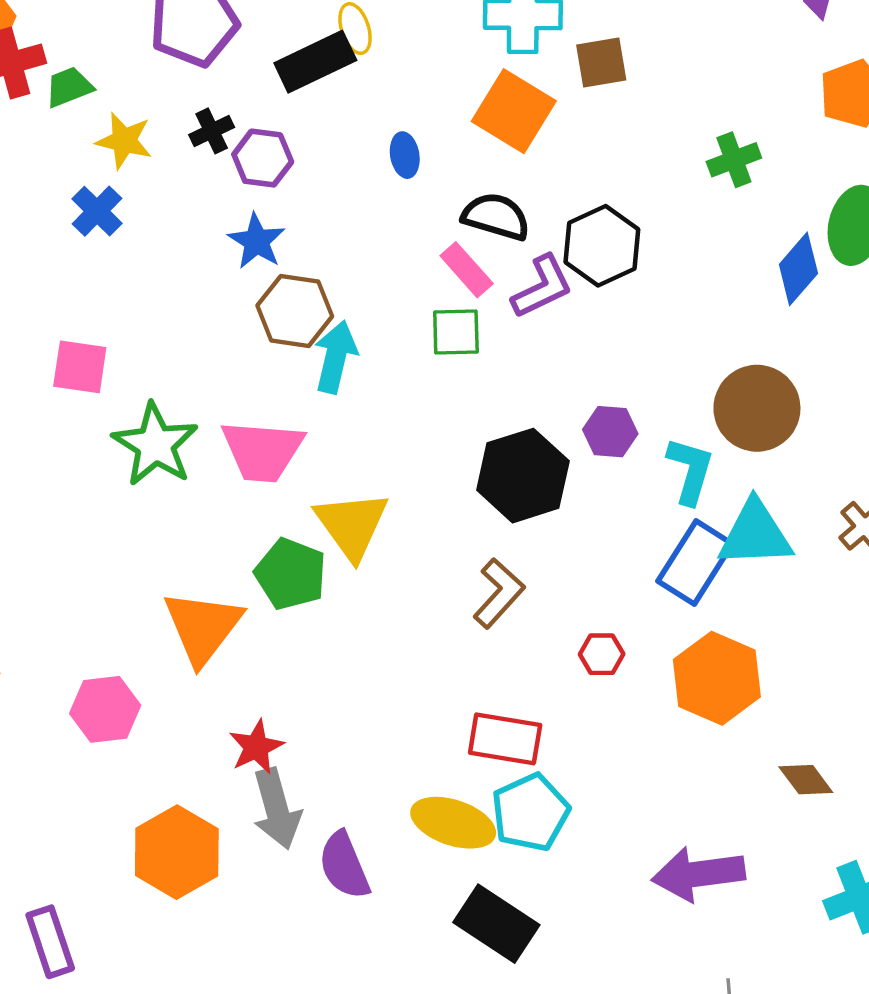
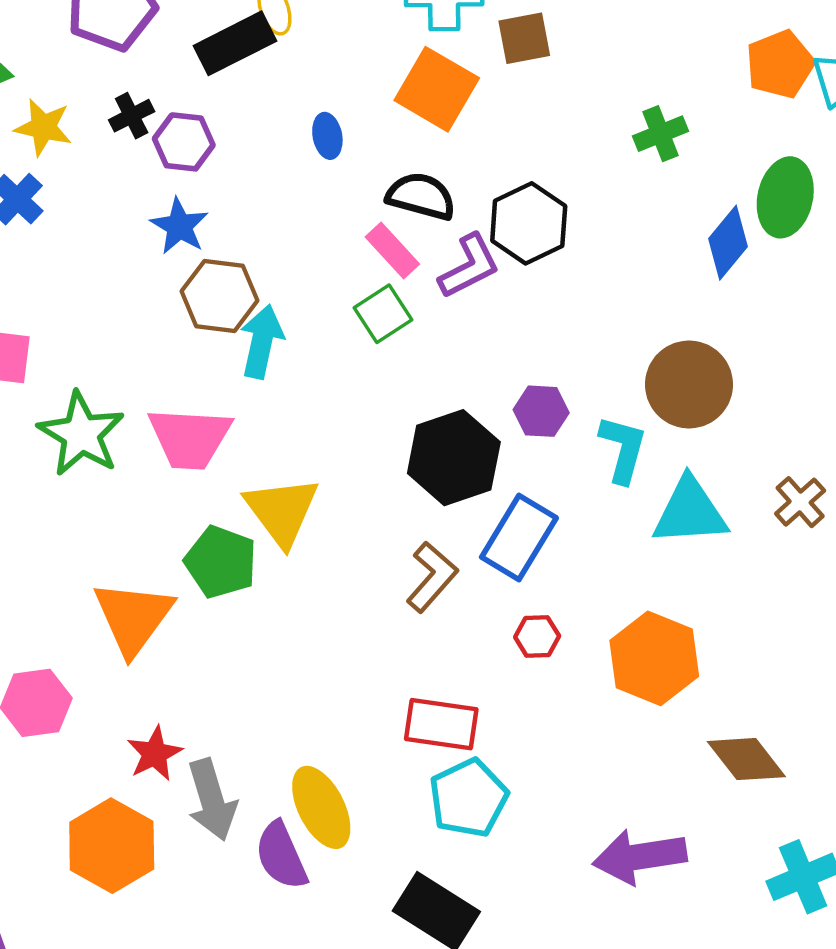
green square: (456, 332) -> (383, 314), turned -30
blue rectangle: (695, 562) -> (519, 538), moved
red star: (256, 747) -> (155, 754), moved
brown diamond: (806, 780) -> (746, 759), size x1.4
yellow ellipse: (453, 823) -> (321, 807), moved, turned 46

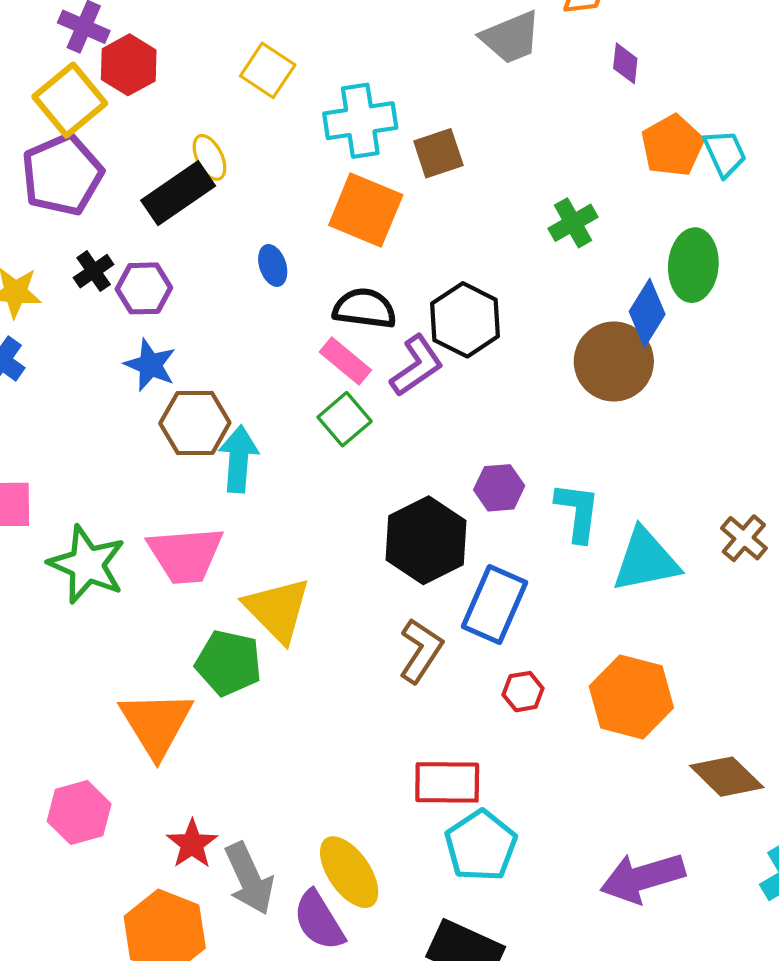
brown circle: (689, 384) -> (614, 362), moved

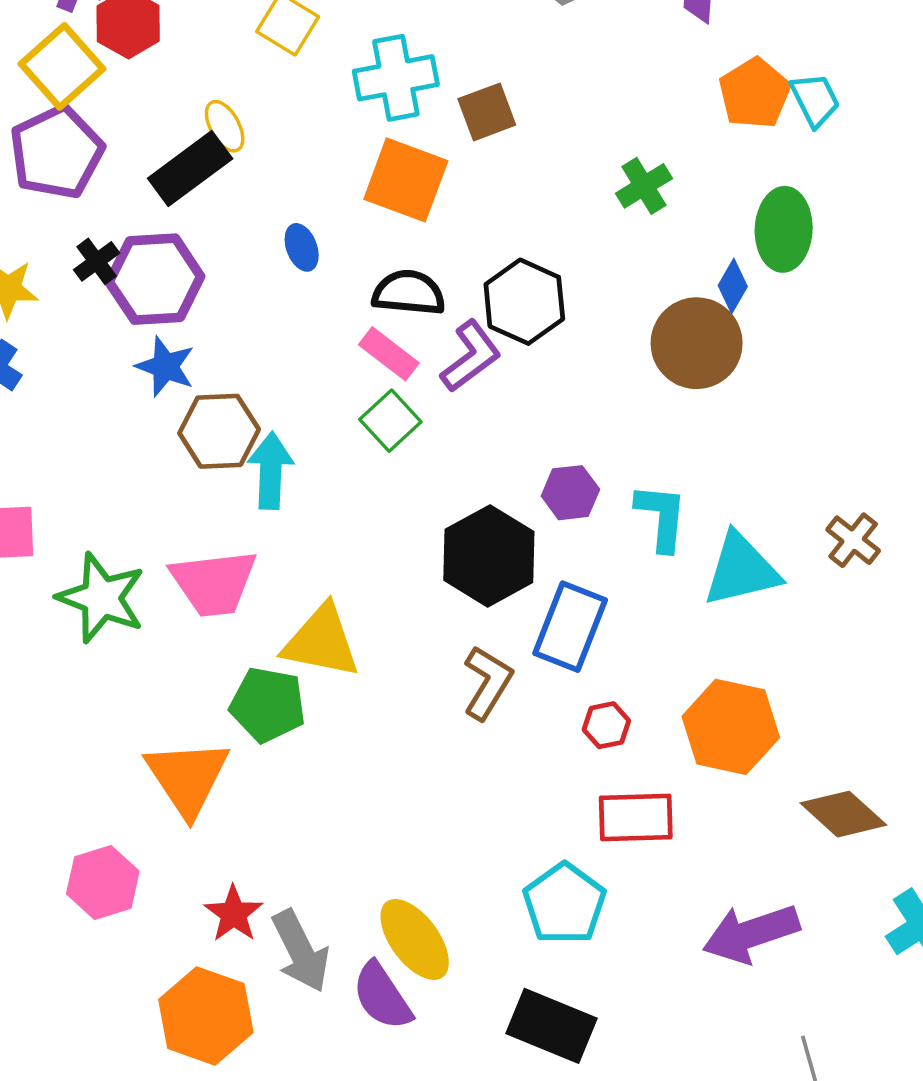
purple hexagon: (144, 288) -> (155, 279), size x1.5
blue diamond: (647, 313) -> (733, 286), size x0.7
yellow triangle: (277, 610) -> (321, 642), turned -32
red rectangle: (447, 782) -> (636, 817), moved

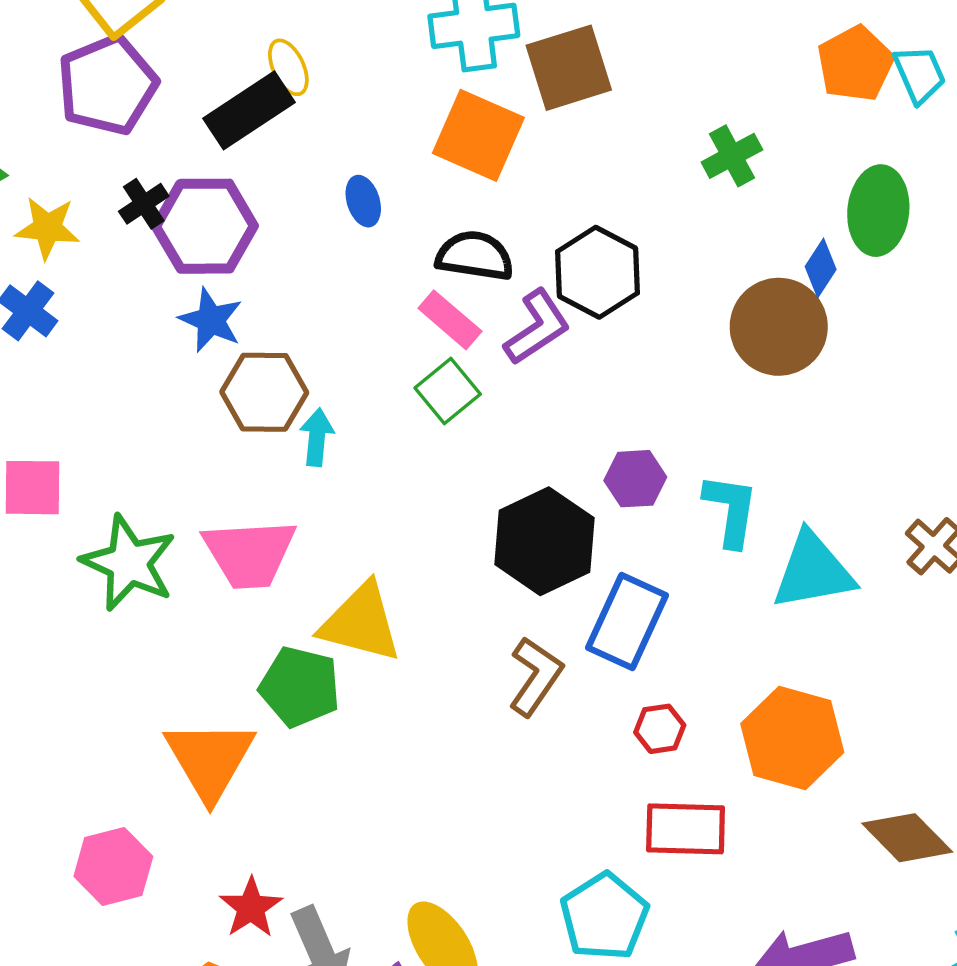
brown square: (487, 112) -> (569, 68), size x1.4
cyan arrow: (271, 471) -> (317, 437), size x0.7

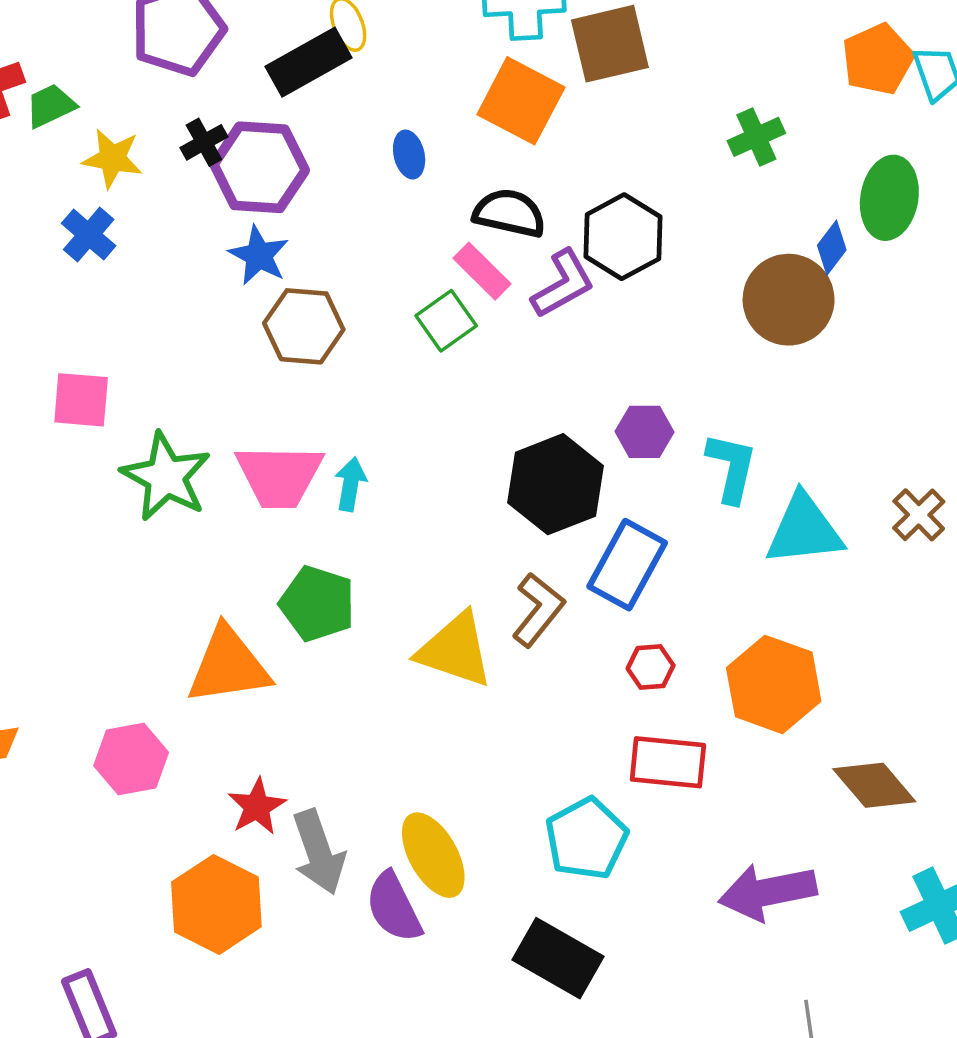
green square: (448, 391) -> (446, 321), moved
cyan arrow: (317, 437) -> (350, 484), moved
yellow triangle: (361, 623) -> (455, 650), moved
orange triangle: (210, 760) -> (228, 666), turned 48

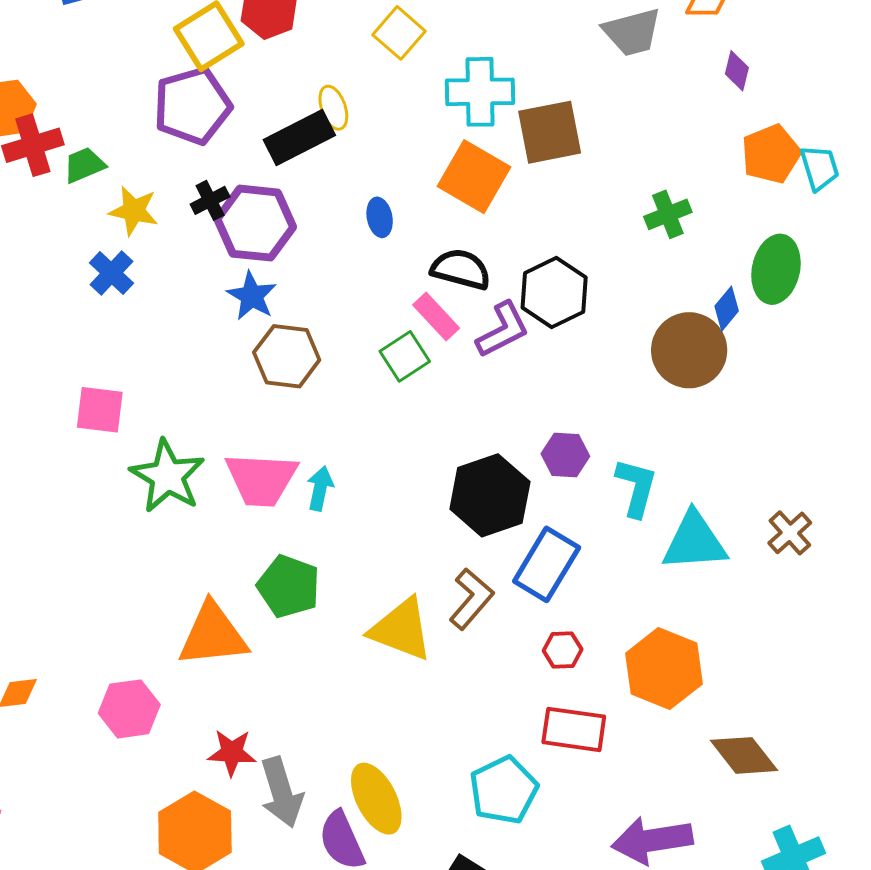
red star: (257, 807) -> (232, 753), turned 30

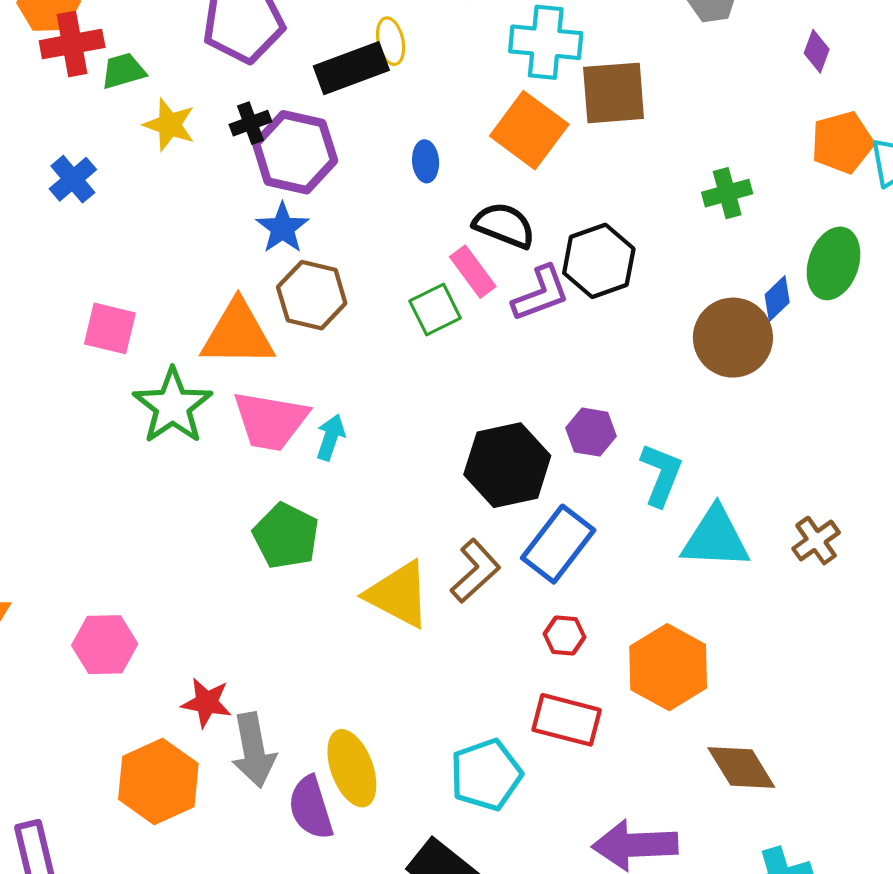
blue cross: (111, 273) -> (73, 179), moved
orange triangle: (213, 635) -> (238, 334), moved

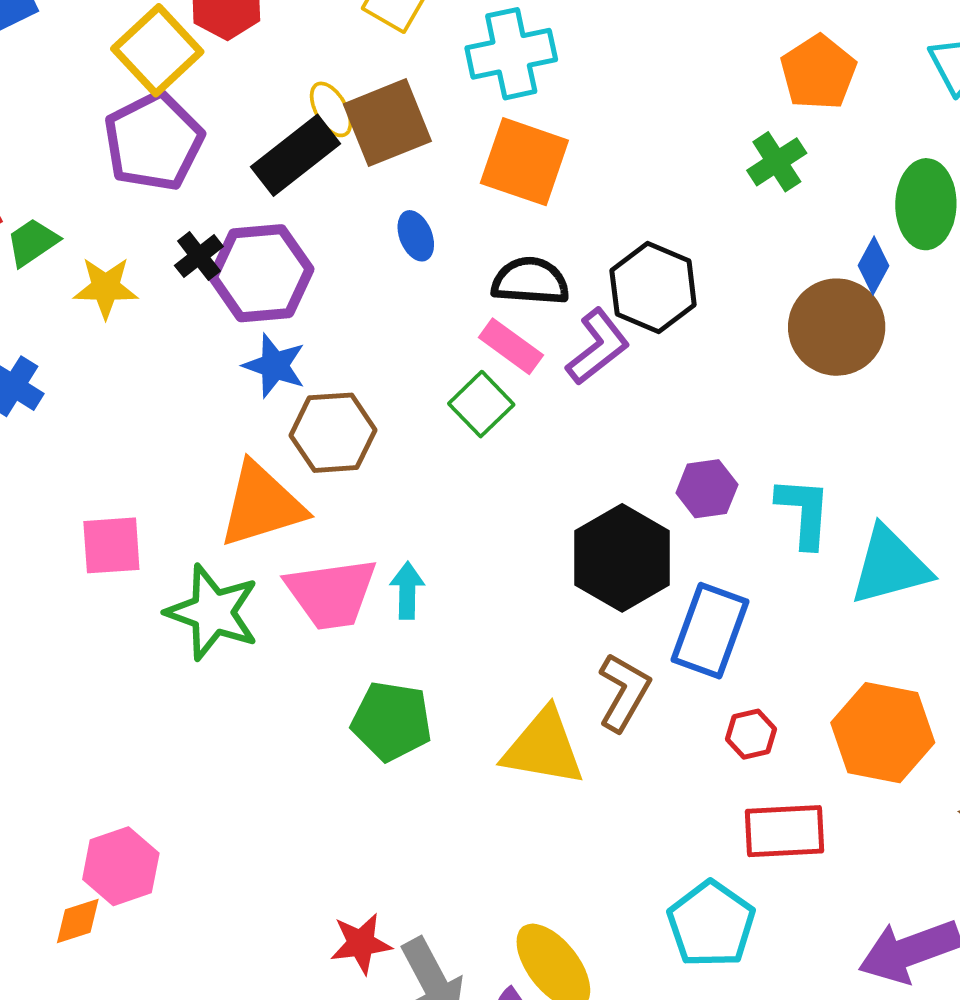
brown square: (614, 93) -> (387, 123), moved
orange pentagon: (842, 142) -> (818, 72), moved
pink hexagon: (105, 645) -> (121, 866), moved

